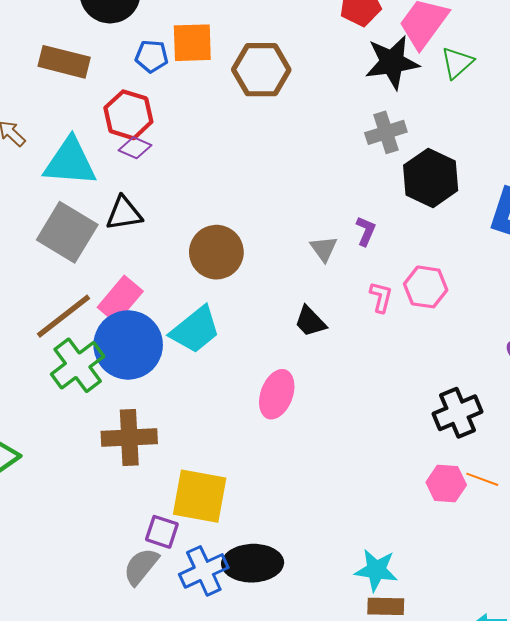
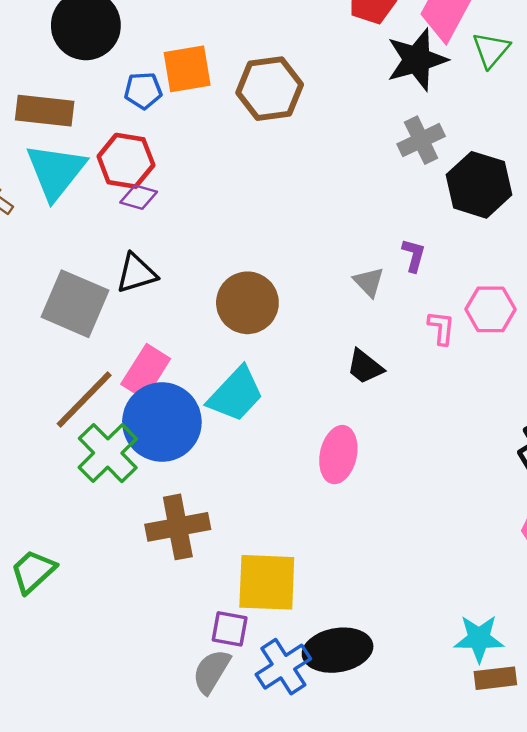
cyan triangle: (70, 162) -> (56, 171), moved, turned -48

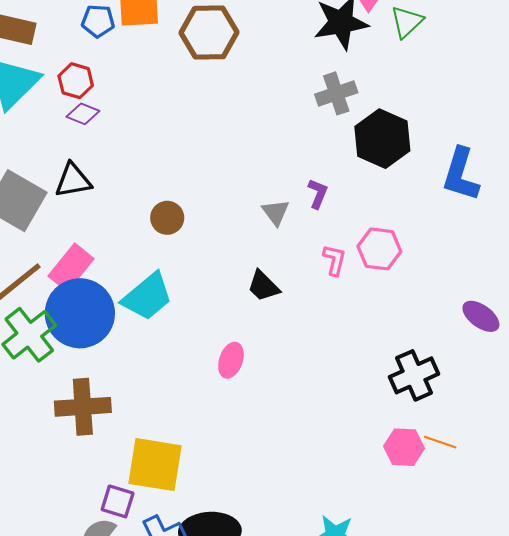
red hexagon: (126, 161) -> (76, 81), size x0.7
brown circle: (247, 303) -> (167, 218), size x0.6
pink ellipse: (338, 455) -> (231, 360), size x0.7

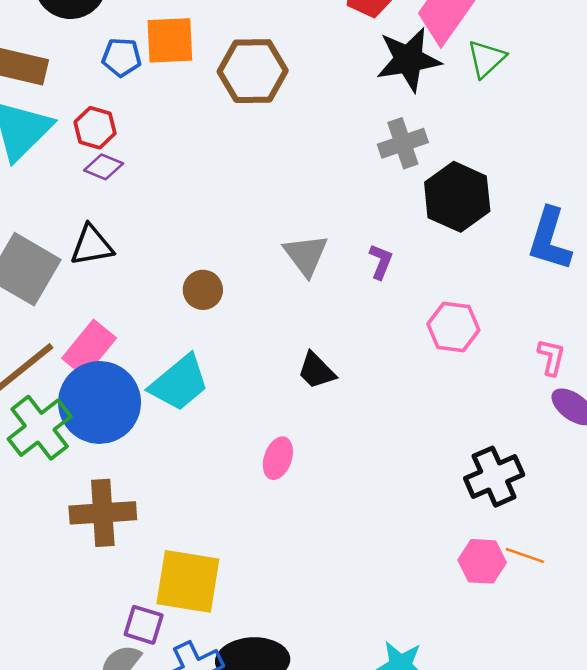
gray triangle: (276, 212) -> (306, 255), moved, size x1.4
pink L-shape: (334, 260) -> (551, 357), moved

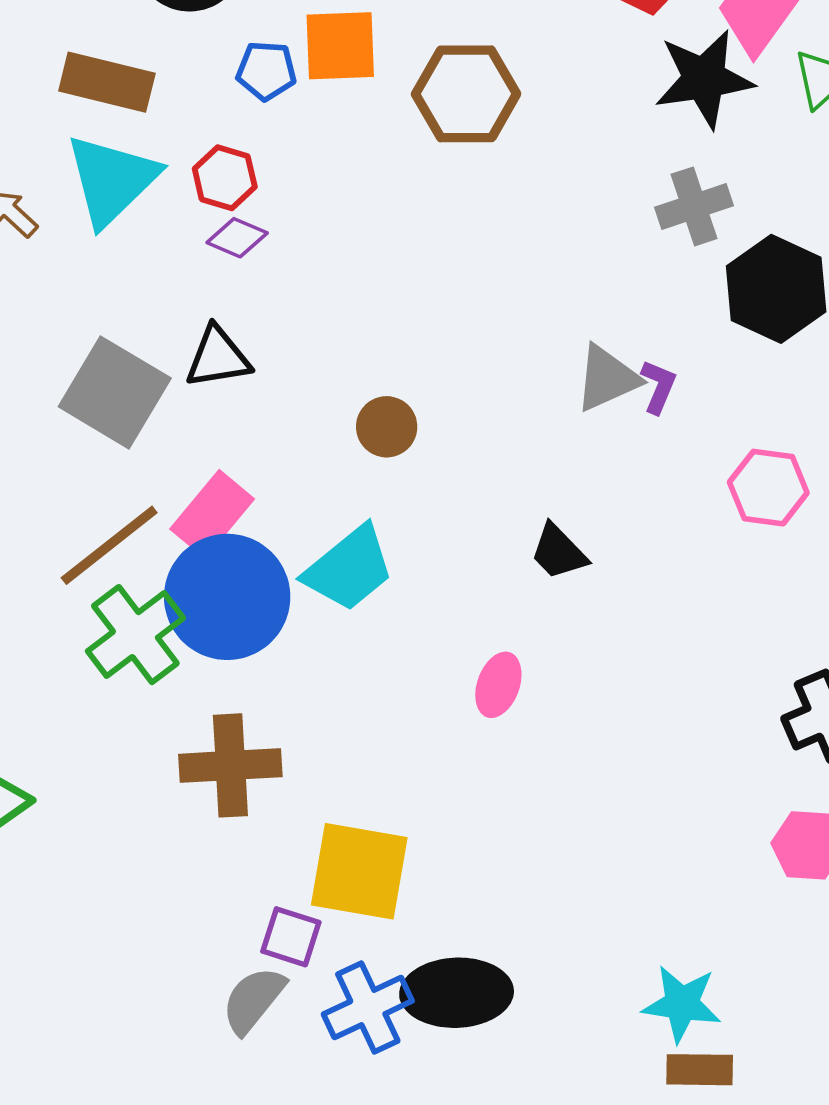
gray triangle: (306, 255) -> (607, 378), moved, turned 42

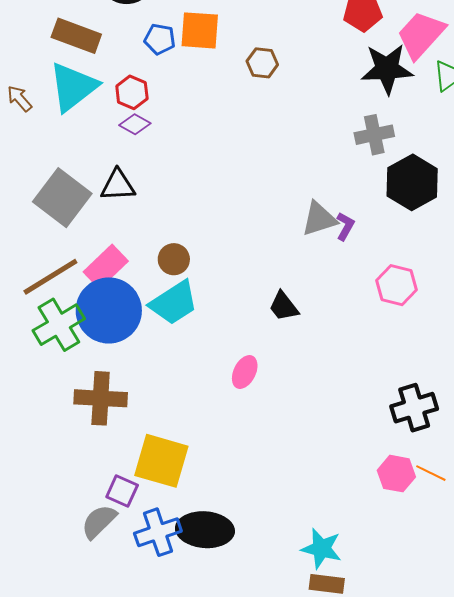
brown hexagon: (466, 94) -> (262, 63), size x0.6
brown circle: (387, 427) -> (174, 259), moved

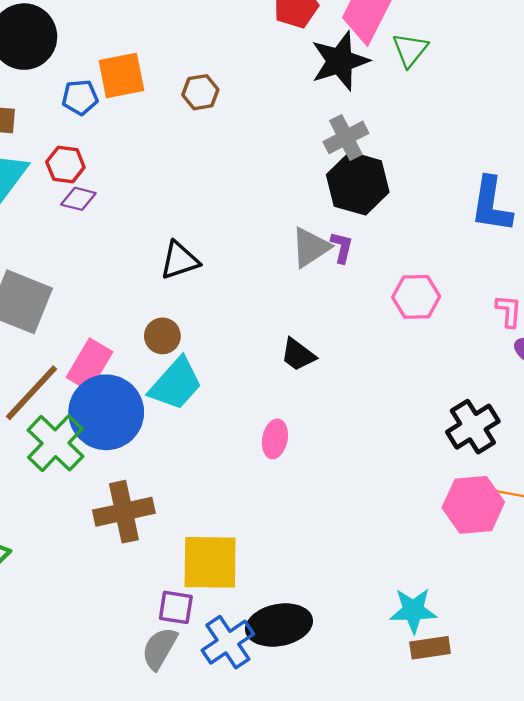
black hexagon: (412, 182) -> (358, 183), moved
black triangle: (118, 185) -> (180, 260), moved
pink hexagon: (396, 474) -> (473, 505), size x1.4

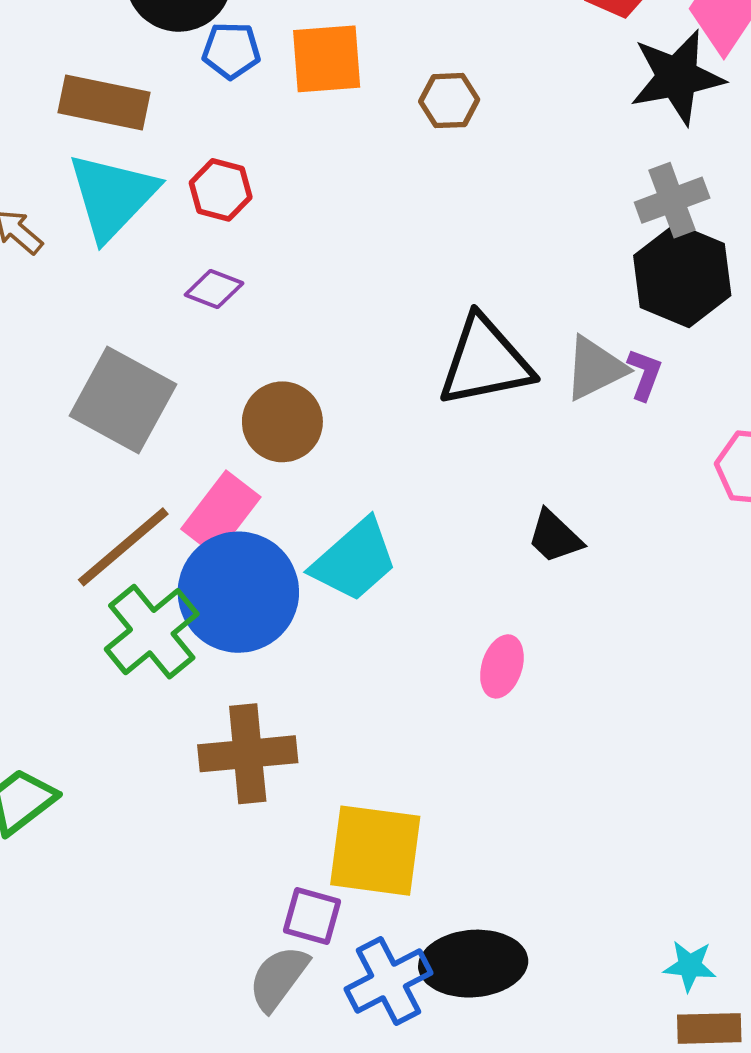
blue pentagon: (80, 97) -> (231, 51), moved
purple diamond: (78, 199) -> (214, 289), moved
black triangle: (180, 260) -> (485, 362), moved, size x1.5
brown circle: (162, 336) -> (282, 422), moved, size x1.4
cyan star: (413, 610) -> (690, 966), size x0.7

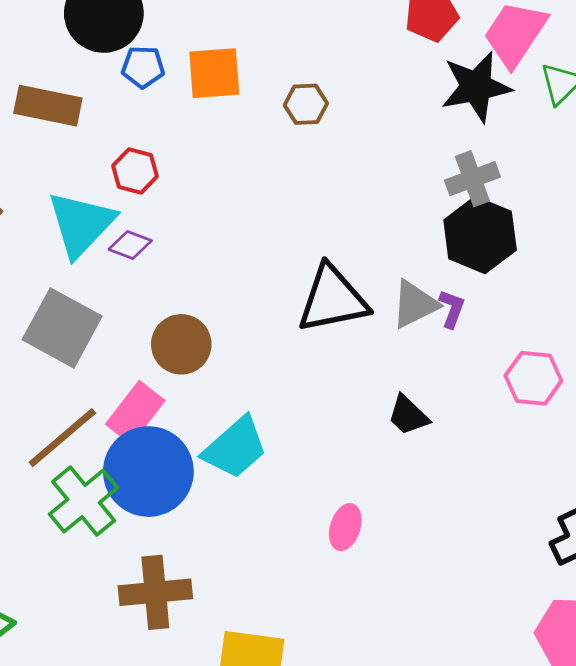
cyan triangle: (112, 196) -> (81, 224), moved
black trapezoid: (555, 537) -> (408, 415), moved

